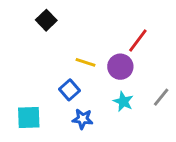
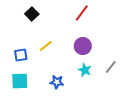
red line: (138, 40) -> (82, 13), moved
yellow line: (85, 62) -> (46, 46), moved, turned -56
blue square: (69, 90) -> (21, 55), moved, turned 32

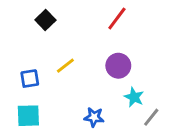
gray line: (111, 67) -> (151, 117), moved
cyan star: (85, 70) -> (134, 97), moved
blue star: (57, 82) -> (94, 117), moved

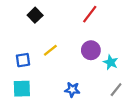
cyan star: (134, 97) -> (111, 62), moved

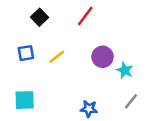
red line: (90, 14) -> (85, 16), moved
blue square: (23, 60) -> (26, 53), moved
blue star: (72, 90) -> (89, 109), moved

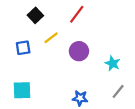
yellow line: (57, 57) -> (51, 38), moved
purple circle: (103, 57) -> (79, 51), moved

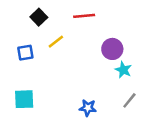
red line: (77, 14) -> (84, 16), turned 48
purple circle: (79, 51) -> (112, 49), moved

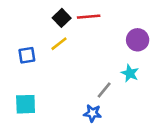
black square: (39, 17) -> (62, 18), moved
purple circle: (112, 49) -> (138, 40), moved
gray line: (129, 100) -> (104, 90), moved

